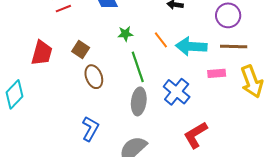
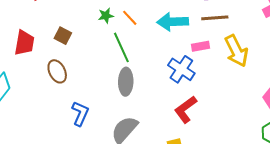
orange line: (161, 40) -> (130, 18), moved
brown ellipse: (94, 77) -> (57, 71), moved
blue cross: (177, 92) -> (181, 69), moved

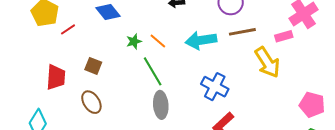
pink rectangle: (200, 46) -> (284, 36), moved

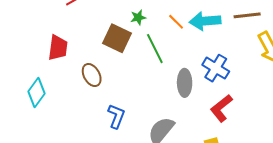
orange line: (158, 41) -> (176, 22), moved
brown square: (93, 66) -> (117, 38), moved, size x1.6
gray ellipse: (161, 105) -> (185, 83), moved

